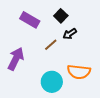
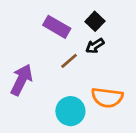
black square: (61, 16) -> (95, 21), moved
purple rectangle: (30, 20) -> (57, 27), moved

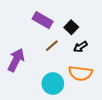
black square: (95, 21) -> (71, 27), moved
black arrow: (95, 46) -> (80, 47), moved

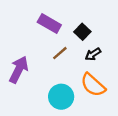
orange semicircle: (80, 73) -> (93, 85), turned 35

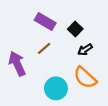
brown line: (60, 53) -> (44, 48), moved
purple arrow: (19, 70) -> (17, 64), turned -50

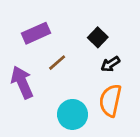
purple rectangle: (45, 22) -> (36, 33), moved, turned -54
orange semicircle: (85, 78) -> (110, 100), turned 60

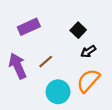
brown line: (57, 63) -> (46, 62), moved
orange semicircle: (110, 100) -> (88, 81), turned 30

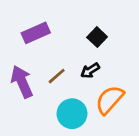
black arrow: (88, 51) -> (90, 71), moved

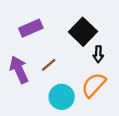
black square: (97, 37) -> (83, 32), size x1.6
black arrow: (90, 71) -> (98, 54), moved, turned -56

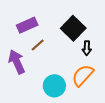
brown line: (49, 65) -> (38, 45), moved

